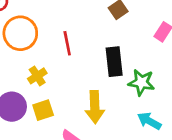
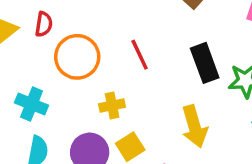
yellow cross: (37, 76) -> (112, 105), turned 36

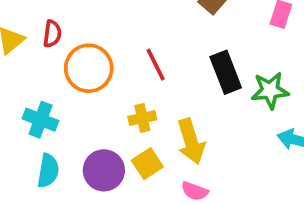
yellow cross: (112, 105) -> (142, 118), moved
yellow arrow: (194, 126) -> (191, 141), moved

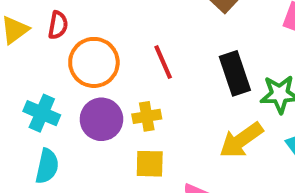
yellow arrow: (191, 141) -> (241, 140), moved, turned 69
yellow square: (147, 164) -> (150, 164), turned 32
purple circle: (104, 170) -> (101, 119), moved

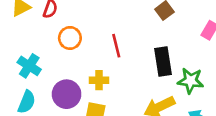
orange circle: (94, 62) -> (70, 38), size x0.7
purple circle: (101, 119) -> (67, 94), moved

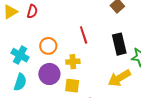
orange circle: (70, 38) -> (48, 46), moved

